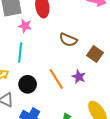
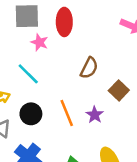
brown semicircle: (68, 40) -> (89, 68), turned -96
cyan line: (20, 53) -> (28, 74), turned -60

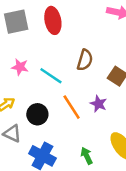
pink star: (39, 42) -> (20, 67), moved
cyan line: (28, 74) -> (51, 76), moved

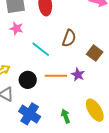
pink star: (20, 67) -> (16, 28), moved
orange line: (72, 107) -> (56, 76), turned -60

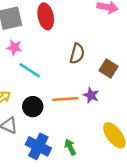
cyan line: (41, 49) -> (30, 70), moved
green arrow: (66, 116) -> (70, 147), moved

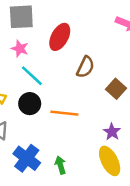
red ellipse: (46, 16) -> (60, 37), moved, turned 30
purple star: (91, 95) -> (112, 132), moved
black circle: (33, 107) -> (30, 104), moved

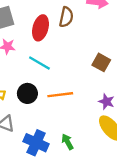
brown semicircle: (85, 67) -> (66, 17), moved
cyan line: (32, 76) -> (39, 63), moved

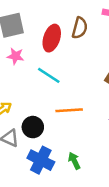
black circle: (27, 93) -> (33, 127), moved

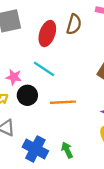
pink star: (15, 56) -> (14, 77), moved
black circle: (33, 127) -> (27, 95), moved

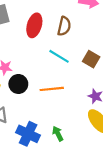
brown semicircle: (74, 24) -> (64, 26), moved
cyan line: (44, 69) -> (59, 56), moved

